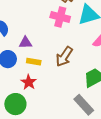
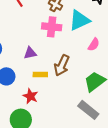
purple triangle: (25, 43) -> (30, 53), moved
yellow rectangle: (34, 62) -> (40, 75), moved

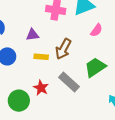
red star: (30, 96) -> (41, 88), moved
gray rectangle: (88, 110) -> (69, 82), moved

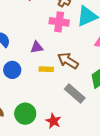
brown arrow: (63, 49) -> (68, 61), turned 95
red star: (41, 88) -> (53, 121), moved

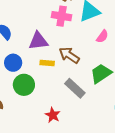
purple triangle: (37, 47) -> (38, 41), size x1.5
green circle: (25, 114) -> (24, 85), moved

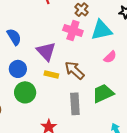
purple triangle: (38, 41) -> (46, 51), turned 45
gray rectangle: (75, 88) -> (75, 104), turned 35

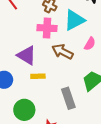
brown arrow: (74, 70) -> (63, 52), moved
green circle: (25, 92) -> (24, 110), moved

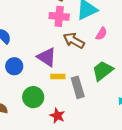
purple triangle: (27, 55) -> (47, 57), moved
yellow rectangle: (38, 76) -> (58, 77), moved

